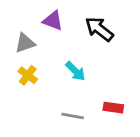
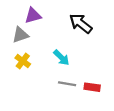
purple triangle: (53, 21) -> (33, 16), moved, turned -36
gray line: (73, 116) -> (67, 84), moved

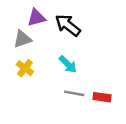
black arrow: (81, 24) -> (68, 25), moved

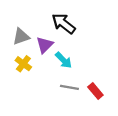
purple triangle: (36, 18) -> (45, 45), moved, turned -30
red rectangle: (102, 97) -> (95, 91), turned 42

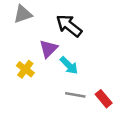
gray triangle: (21, 37) -> (23, 14), moved

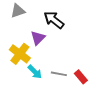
cyan arrow: (69, 65) -> (35, 72), moved
yellow cross: (25, 69) -> (20, 54), size x1.5

